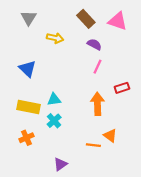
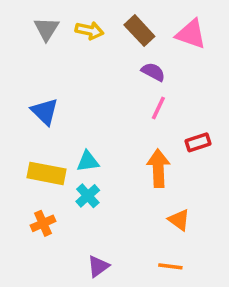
yellow arrow: (55, 38) -> (90, 31), moved
orange line: (93, 145) -> (170, 266), moved

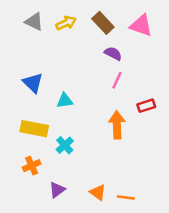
gray triangle: (46, 29) -> (34, 22), turned -36
yellow arrow: (90, 31) -> (66, 23), turned -36
cyan triangle: (88, 161) -> (65, 101), moved
orange triangle: (179, 220) -> (98, 192), moved
purple triangle: (98, 266) -> (57, 190), moved

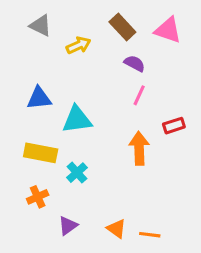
yellow arrow: (66, 23) -> (78, 45), moved
blue triangle: (33, 83) -> (39, 98), turned -50
cyan triangle: (65, 101) -> (77, 120), size x1.5

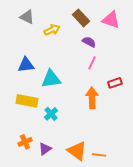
orange cross: (38, 197) -> (25, 142), moved
orange triangle: (116, 229) -> (77, 151), size x1.5

